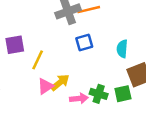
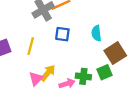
blue square: (84, 42) -> (62, 34), turned 35
yellow line: (38, 60) -> (31, 46), moved

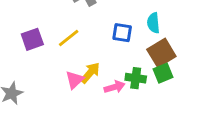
blue square: (62, 34) -> (122, 33), moved
yellow line: (31, 46) -> (69, 38), turned 36
brown square: (115, 53) -> (161, 53), moved

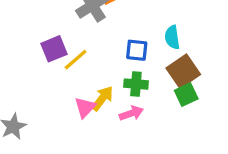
purple square: (32, 39) -> (54, 49), moved
green cross: (136, 78) -> (136, 84), moved

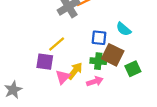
cyan semicircle: (172, 37) -> (124, 29), turned -42
purple square: (54, 49) -> (45, 62), moved, turned 30
brown square: (183, 71) -> (113, 55), moved, turned -30

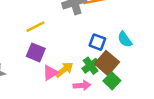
yellow line: (57, 44) -> (35, 27), moved
green cross: (98, 61) -> (91, 66), turned 35
green square: (133, 69) -> (112, 81), moved, turned -35

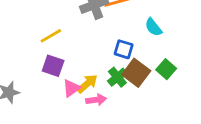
cyan semicircle: (125, 39) -> (153, 27), moved
green square: (112, 81) -> (166, 69), moved
pink arrow: (82, 85) -> (96, 100), moved

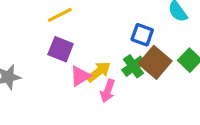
pink arrow: (96, 100) -> (108, 91), turned 114

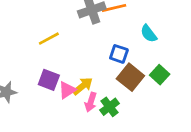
purple square: (61, 49) -> (49, 80), moved
green cross: (133, 66) -> (109, 107), moved

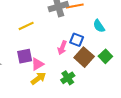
purple square: (49, 80) -> (25, 56), turned -35
yellow arrow: (83, 86) -> (38, 78), moved
pink arrow: (91, 102) -> (62, 48), moved

